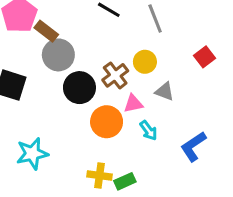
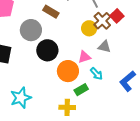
brown rectangle: (46, 31) -> (51, 12), moved
red square: (205, 57) -> (117, 16), moved
brown cross: (115, 75) -> (102, 21), moved
green rectangle: (125, 181) -> (81, 90), moved

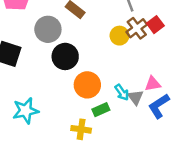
gray triangle: (104, 47) -> (135, 97), moved, turned 32
pink triangle: (84, 57) -> (153, 84), moved

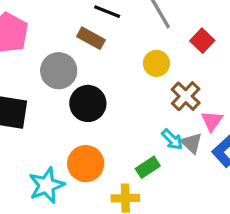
brown cross: (137, 28) -> (186, 96), moved
pink triangle: (153, 84) -> (212, 121), turned -35
orange circle: (87, 85) -> (86, 164), moved

